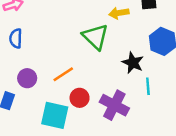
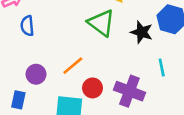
blue semicircle: (16, 38) -> (27, 26), moved
black star: (133, 63) -> (142, 32), moved

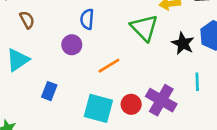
blue semicircle: (27, 26) -> (87, 19), moved
purple circle: (36, 74) -> (72, 45), moved
red circle: (93, 88) -> (131, 104), moved

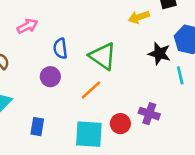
green triangle: (144, 28) -> (103, 56), moved
cyan line: (197, 82) -> (180, 75), moved
purple cross: (161, 100) -> (149, 114), size x0.7

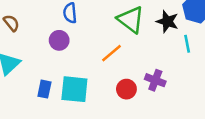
green triangle: (103, 56) -> (131, 20), moved
orange line: (91, 90) -> (112, 53), moved
cyan square: (89, 134) -> (74, 89), moved

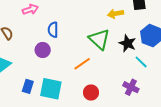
cyan line: (187, 44) -> (141, 62), turned -40
purple cross: (155, 80) -> (131, 87), moved

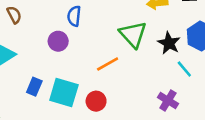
red circle: (91, 92) -> (96, 101), moved

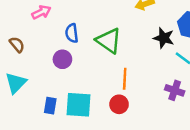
green triangle: (133, 34) -> (109, 41), moved
orange line: (108, 64) -> (125, 79), moved, turned -45
red circle: (96, 101) -> (119, 104), moved

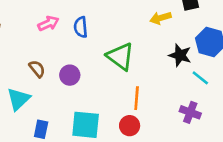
blue semicircle: (72, 33) -> (81, 27), moved
brown semicircle: (17, 44) -> (37, 69), moved
blue rectangle: (50, 106) -> (41, 129), moved

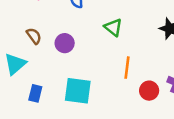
green triangle: (120, 56) -> (113, 27), size x0.7
red circle: (130, 126) -> (149, 91), moved

